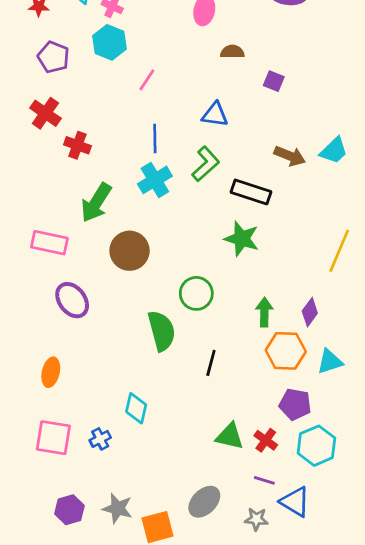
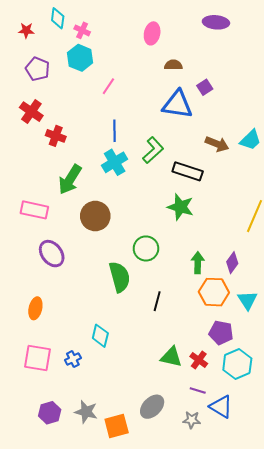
purple square: (274, 81) -> (205, 87), turned 35
blue triangle: (215, 115) -> (177, 104), moved, size x1.5
cyan triangle: (330, 362) -> (247, 300), turned -45

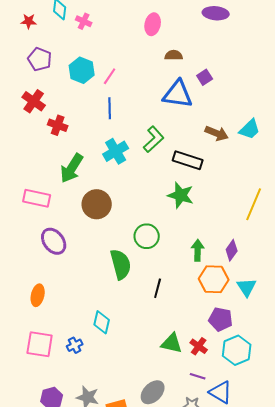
cyan hexagon: (80, 58) -> (82, 70), moved
blue line: (115, 131) -> (110, 108), moved

